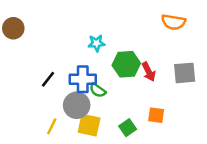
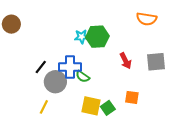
green hexagon: (126, 64) -> (97, 37), moved
gray circle: (77, 105) -> (55, 82), moved
yellow square: (89, 125) -> (91, 106), moved

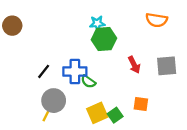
cyan star: (82, 37) -> (97, 23), moved
gray circle: (55, 82) -> (54, 101), moved
yellow square: (91, 106) -> (97, 113), turned -36

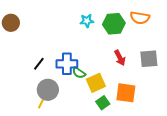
green hexagon: (104, 39) -> (114, 24), moved
orange square: (141, 104) -> (126, 93), size x1.5
yellow square: (97, 113) -> (96, 83), moved

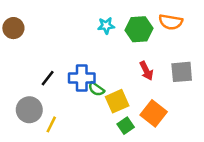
gray circle: (48, 90) -> (29, 110), moved
orange square: (126, 93) -> (154, 113), turned 30

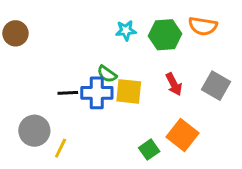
gray square: (182, 72) -> (216, 86), turned 35
black line: (48, 78) -> (68, 93), moved, turned 49
green semicircle: (96, 89) -> (107, 74), moved
yellow square: (117, 101) -> (129, 91), moved, turned 30

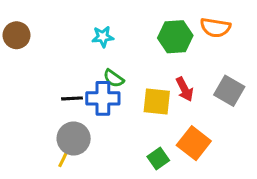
cyan star: (126, 30) -> (103, 37), moved
yellow square: (129, 91) -> (157, 101), moved
gray circle: (34, 131) -> (74, 138), moved

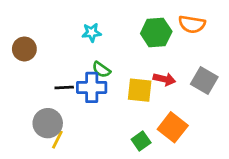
brown circle: (17, 35) -> (24, 49), moved
red arrow: (185, 89) -> (164, 79), turned -50
gray circle: (74, 138) -> (48, 123), moved

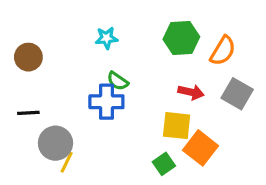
orange semicircle: (192, 24) -> (223, 51), moved, turned -68
black line: (64, 87) -> (28, 113), moved
yellow square: (140, 90) -> (177, 126), moved

